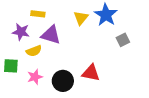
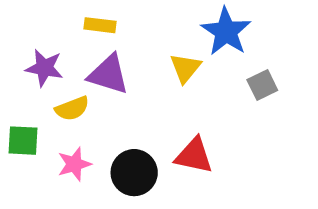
yellow rectangle: (38, 14) -> (100, 25), moved
yellow triangle: (81, 18) -> (185, 68), moved

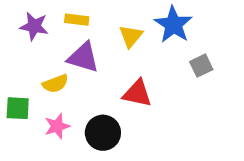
purple star: (44, 68) -> (34, 26), moved
yellow triangle: (185, 68) -> (131, 36), moved
red triangle: (194, 156) -> (137, 93), moved

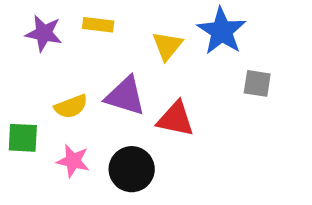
purple triangle: (83, 57) -> (125, 96), moved
gray square: (201, 66) -> (257, 83), turned 35
pink star: (57, 126) -> (73, 161), turned 30

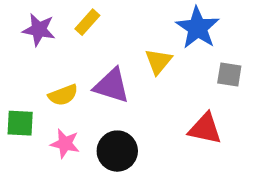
yellow rectangle: (98, 25) -> (87, 22), turned -55
yellow triangle: (167, 46) -> (158, 61), moved
red triangle: (176, 119) -> (205, 129), moved

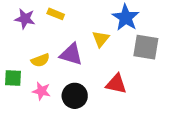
yellow rectangle: (87, 22) -> (56, 14), turned 70
gray square: (229, 74) -> (146, 47), size x1.6
red triangle: (205, 129) -> (116, 84), moved

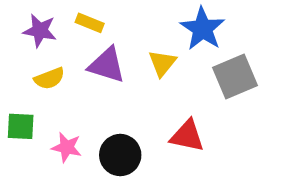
gray square: (146, 47) -> (235, 77), turned -32
purple triangle: (71, 54) -> (107, 65), moved
yellow semicircle: (40, 60) -> (49, 78), moved

